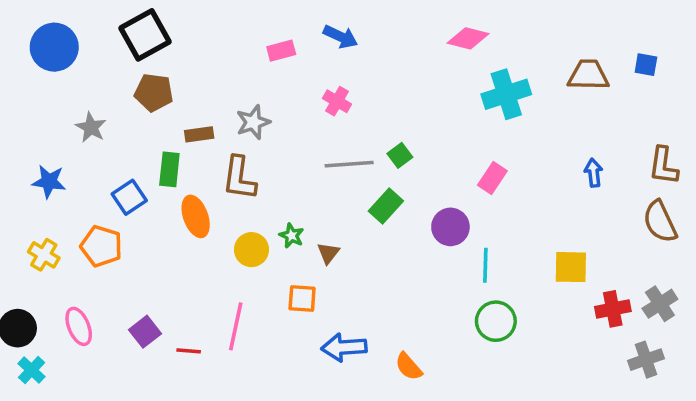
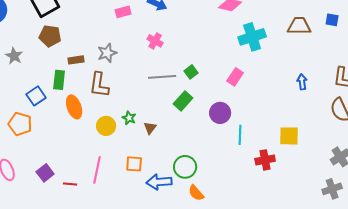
pink rectangle: (492, 178) -> (235, 77), moved
orange square: (302, 298) -> (134, 164), moved
red cross: (613, 309) -> (265, 160), moved
green circle: (496, 321) -> (185, 167), moved

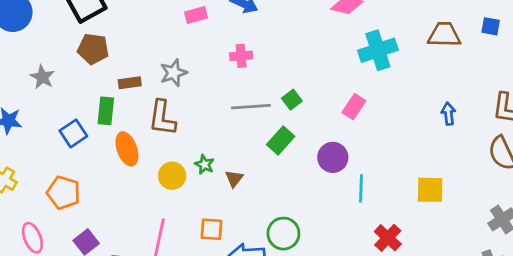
pink cross: (155, 41) -> (241, 56), turned -35
orange pentagon: (20, 124) -> (63, 193), moved
red cross: (265, 160) -> (388, 238), moved, turned -36

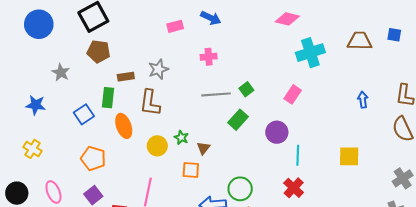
orange pentagon: (63, 193) -> (93, 158), moved
orange square: (212, 229) -> (191, 170), moved
red cross: (388, 238) -> (294, 188), moved

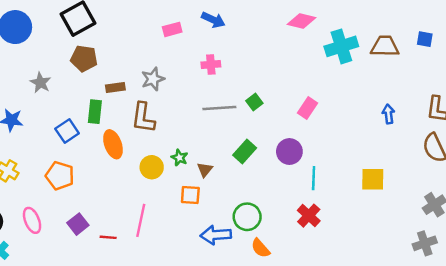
cyan cross: (310, 53) -> (341, 46), moved
green rectangle: (238, 120) -> (245, 152), moved
orange pentagon: (93, 158) -> (60, 176), moved

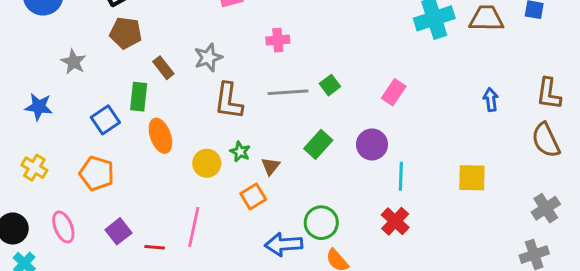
brown rectangle: (115, 87) -> (163, 68), turned 60
brown L-shape: (143, 118) -> (229, 101), moved
orange square: (190, 195) -> (253, 197), turned -35

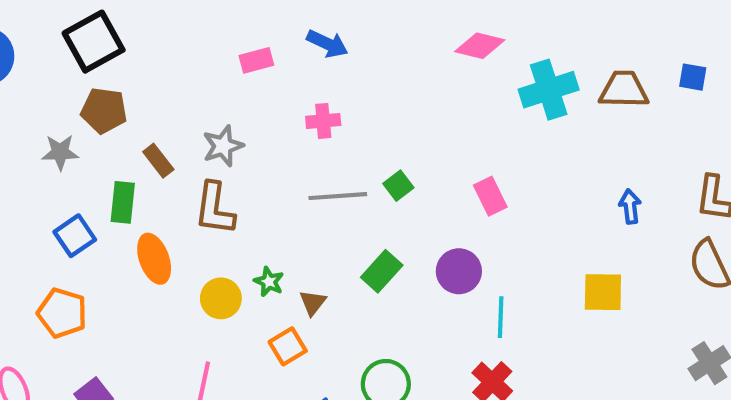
gray star: (74, 62) -> (60, 152), moved, turned -30
pink rectangle: (394, 92) -> (490, 196), turned -60
brown L-shape: (229, 101) -> (215, 209), moved
yellow square: (472, 178) -> (603, 292), moved

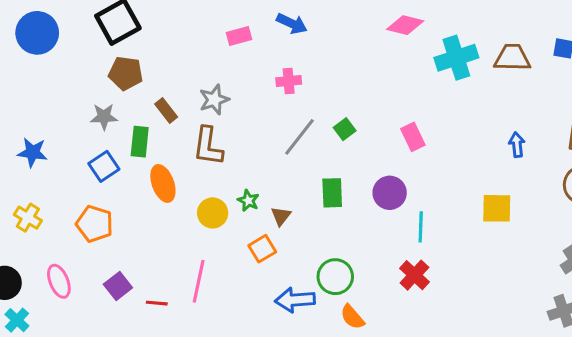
gray star: (60, 152) -> (104, 117), moved
gray line: (338, 196) -> (300, 137), turned -48
green rectangle: (382, 271) -> (332, 193), turned -44

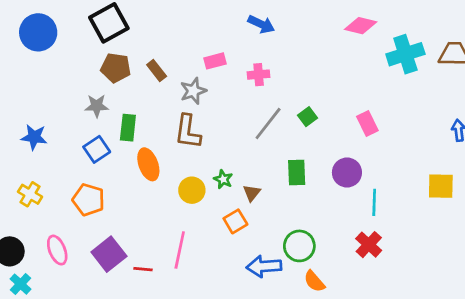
pink rectangle: (239, 36) -> (215, 61), moved
brown rectangle: (166, 110) -> (157, 70), moved
purple square: (118, 286) -> (109, 254), size x1.4

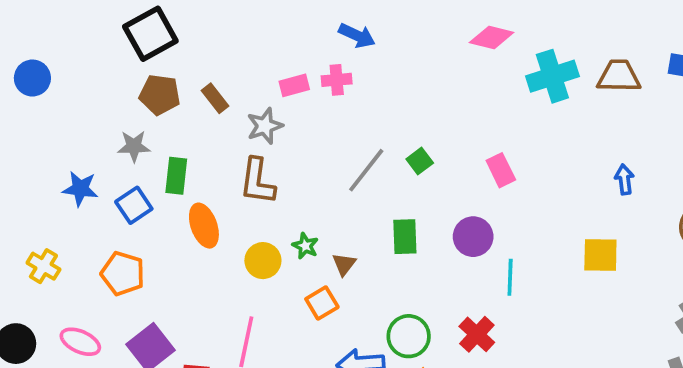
blue circle: (38, 32) -> (32, 78), moved, size x0.7
pink cross: (259, 75) -> (337, 80), moved
blue star: (34, 137) -> (80, 189), moved
red cross: (369, 245) -> (477, 334), moved
pink ellipse: (57, 250) -> (80, 342), turned -44

